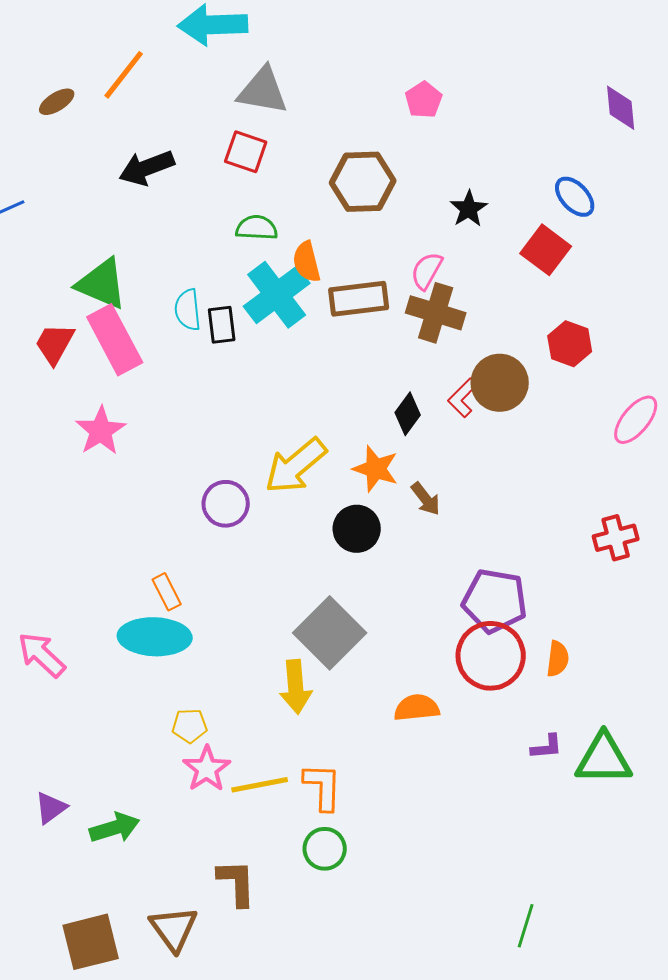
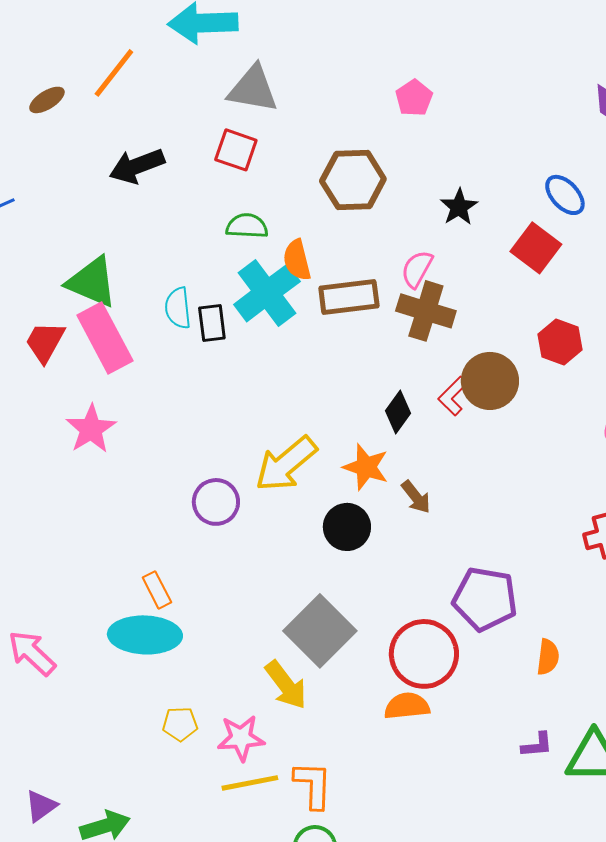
red circle: (491, 656) -> (424, 654), moved
yellow arrow: (296, 687) -> (286, 685), turned -32
pink star: (207, 769) -> (241, 738), moved, turned 30

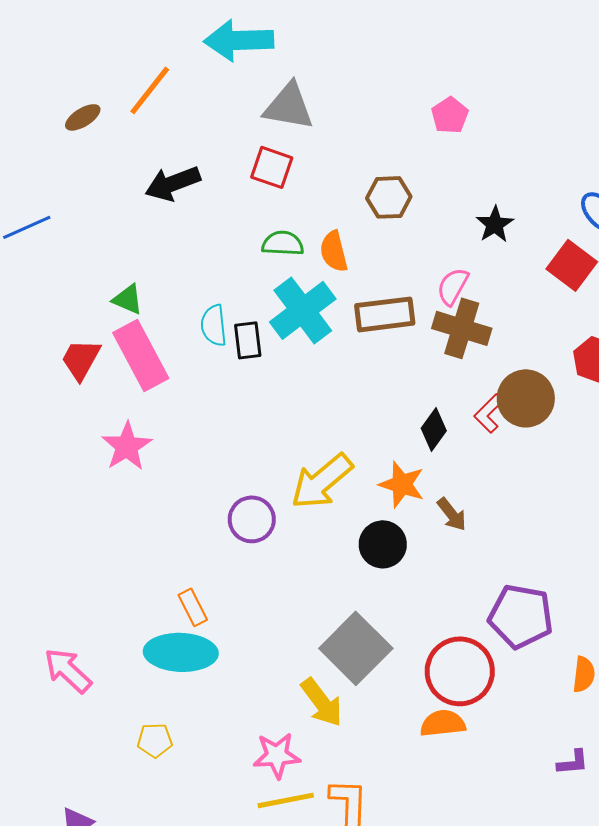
brown hexagon: (353, 180) -> (389, 197), size x0.7
orange semicircle: (297, 260) -> (334, 251), moved
green triangle: (92, 282) -> (128, 299), size x0.6
yellow pentagon: (180, 724) -> (155, 740), moved

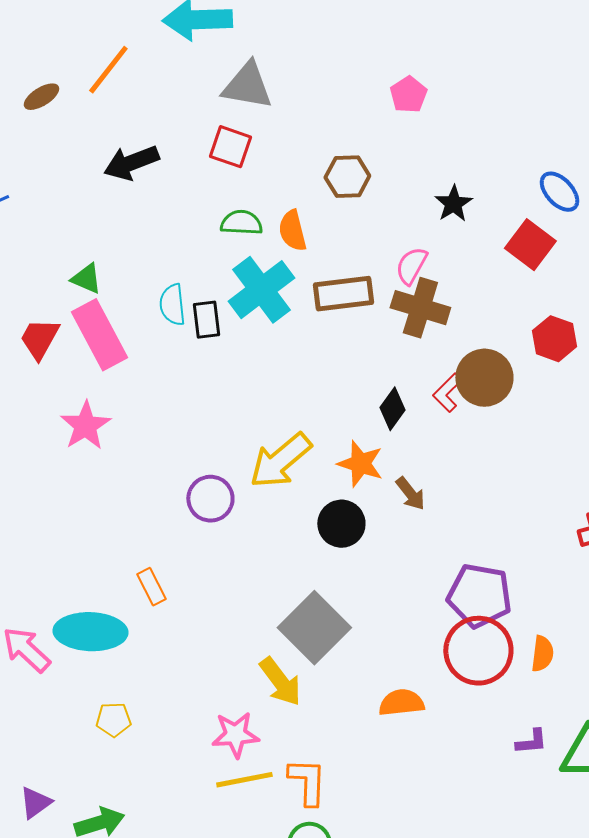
cyan ellipse: (181, 652) -> (90, 632), moved
red circle: (460, 671) -> (478, 651), moved

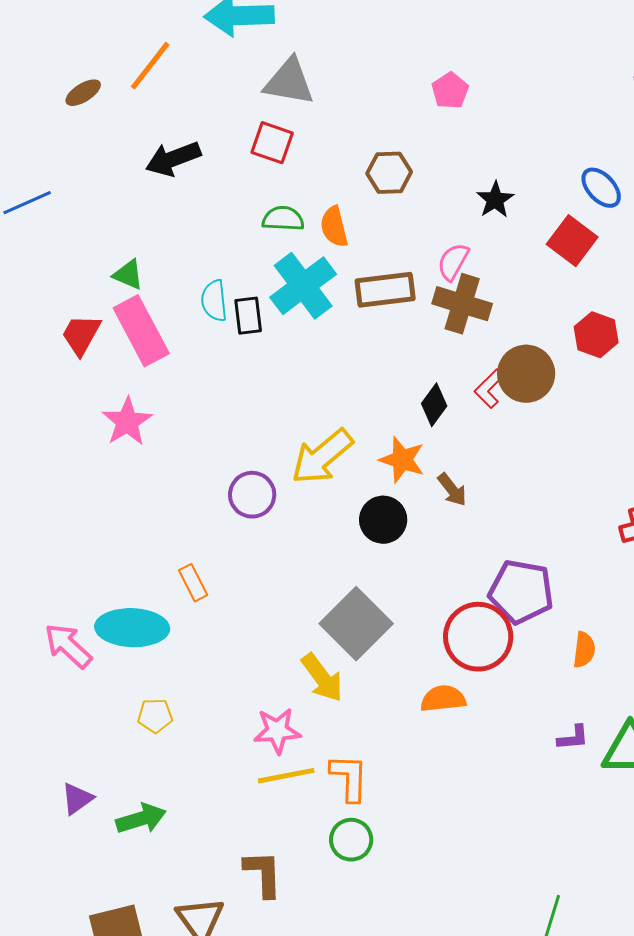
red circle: (478, 651) -> (478, 637), moved

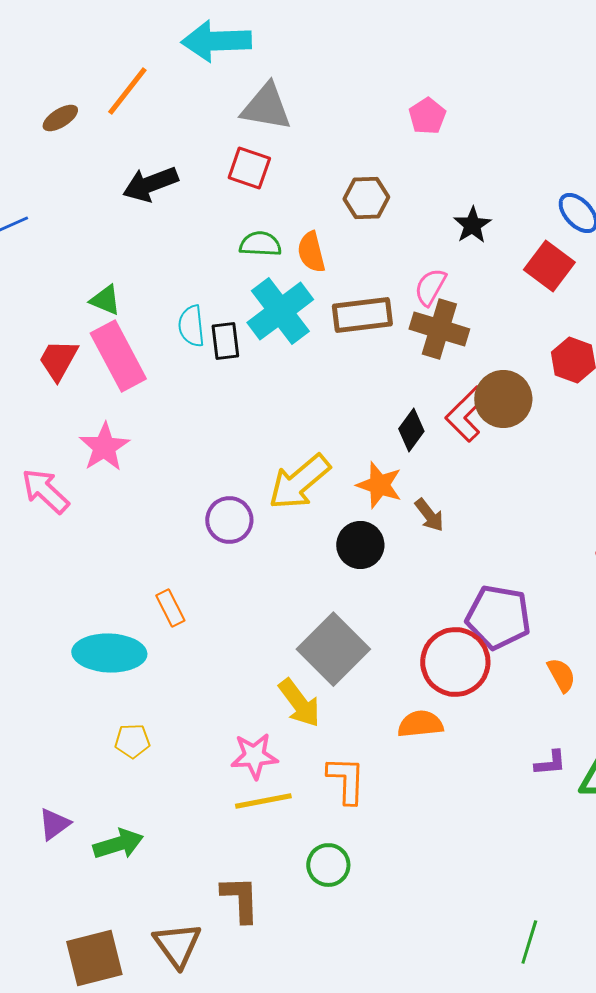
red L-shape: (489, 389) -> (466, 414), size x1.4
pink arrow: (68, 646) -> (45, 491), moved
orange semicircle: (584, 650) -> (561, 675), turned -36
orange L-shape: (349, 778) -> (346, 780), moved

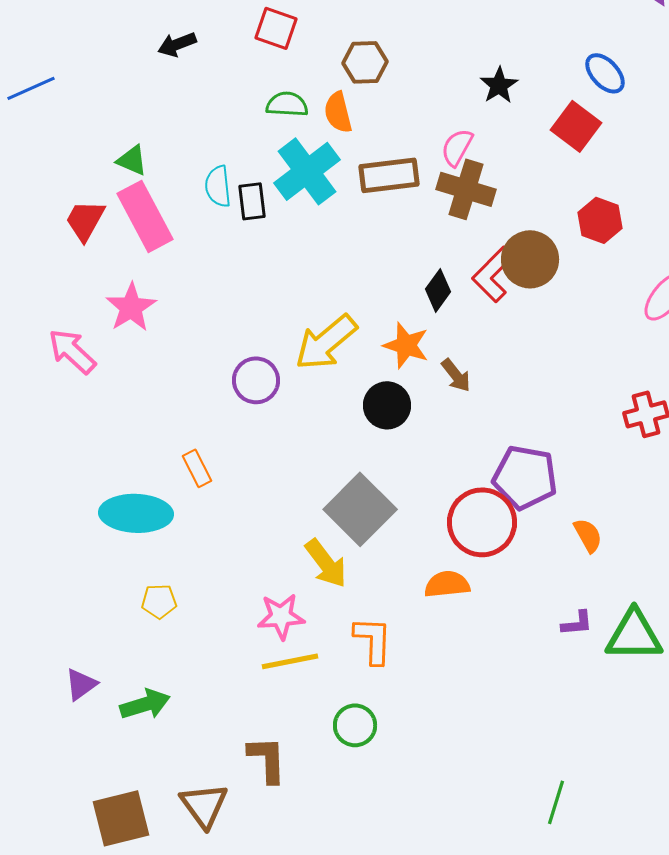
black arrow: (150, 184) -> (177, 44), size x0.7
brown hexagon: (366, 198) -> (365, 62), moved

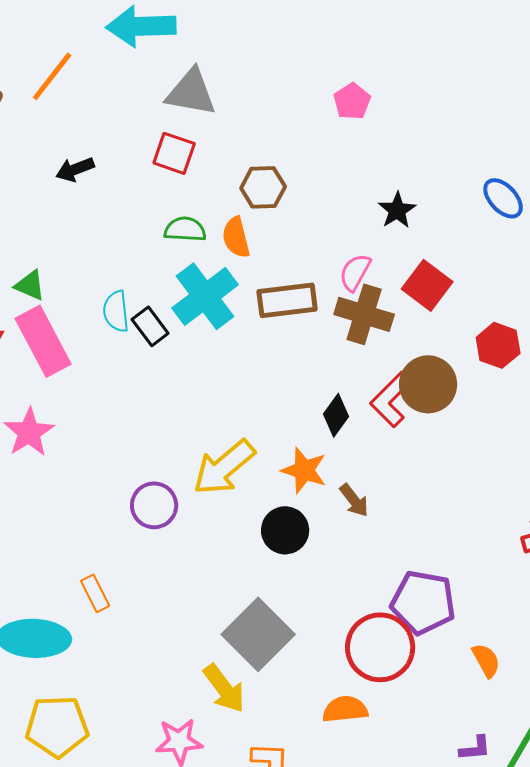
red square: (576, 126) -> (427, 285), moved
black rectangle: (252, 201) -> (150, 326), turned -30
yellow pentagon: (159, 601) -> (57, 726), size x1.8

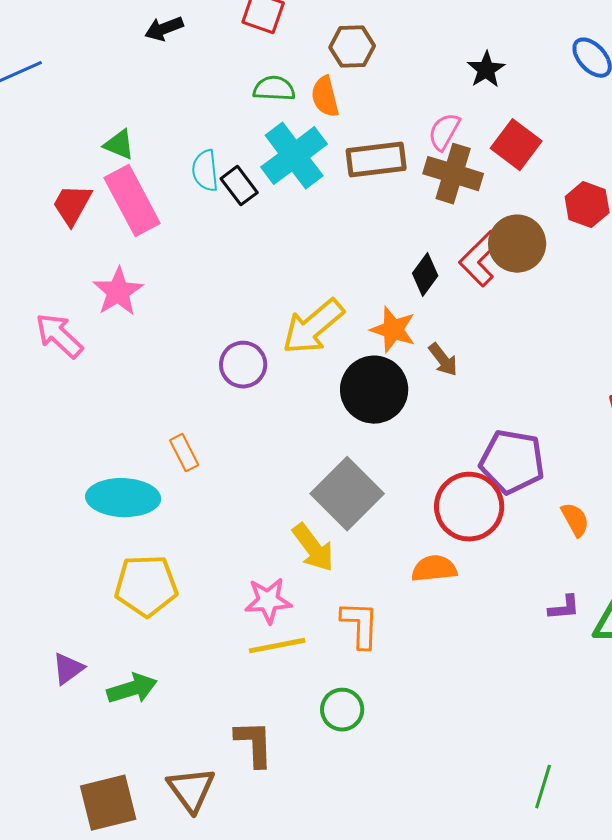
black circle: (285, 530) -> (374, 390), size x1.4

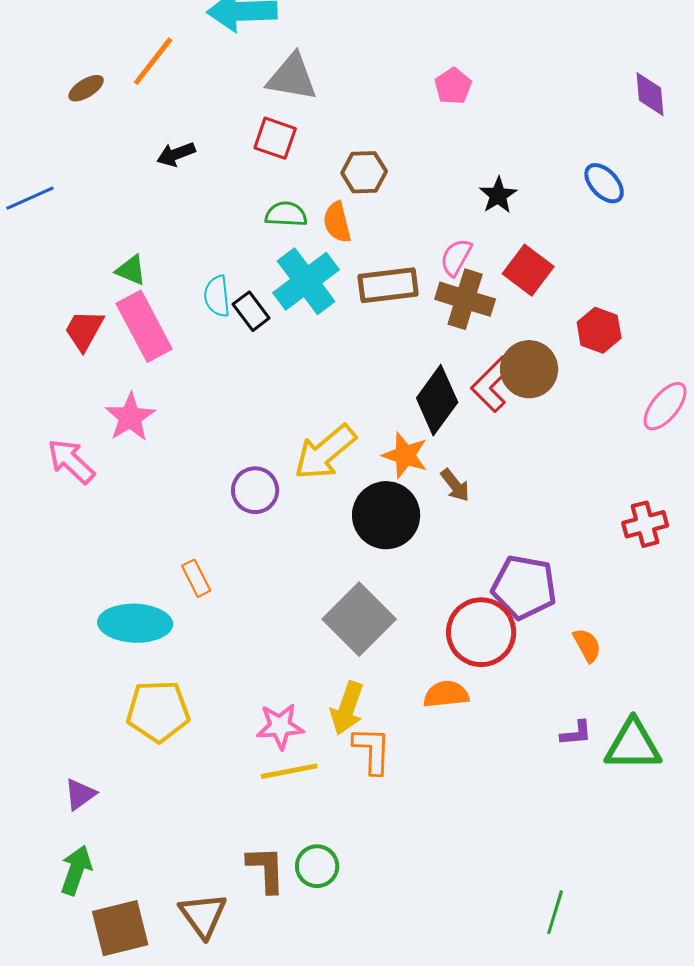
black diamond: (425, 275) -> (437, 400), size x1.6
yellow arrow: (313, 548) -> (347, 708), moved, turned 56
green arrow: (132, 689) -> (76, 870), moved, turned -54
green circle: (342, 710) -> (317, 866), moved

